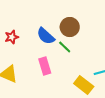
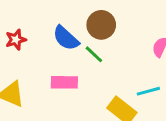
pink rectangle: (45, 66) -> (64, 82), turned -72

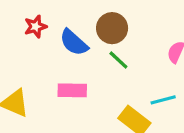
red star: (16, 40) -> (36, 27), moved
green line: (94, 54) -> (118, 60), moved

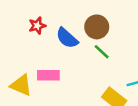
pink rectangle: (72, 90) -> (48, 75), moved

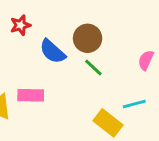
red star: (37, 26) -> (20, 25), moved

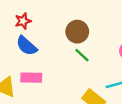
blue semicircle: (53, 51) -> (27, 46), moved

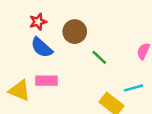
brown circle: (77, 32) -> (75, 32), moved

